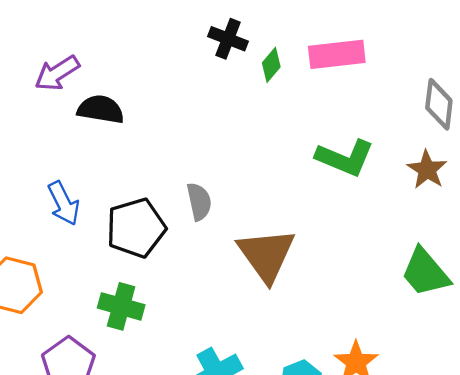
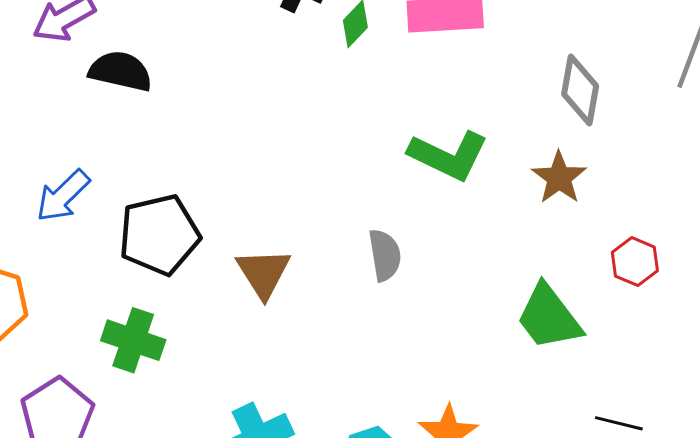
gray semicircle: (199, 202) -> (385, 255), moved
blue arrow: (64, 203) -> (63, 196), turned 69
brown triangle: (266, 255) -> (263, 273), moved, size x0.7

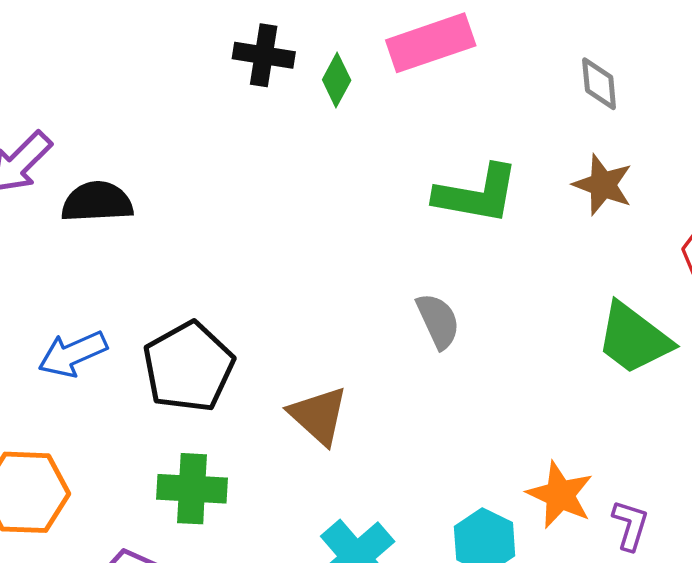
gray diamond: (580, 90) -> (599, 84), size x0.7
blue arrow: (63, 196) -> (73, 354), turned 36
brown triangle: (263, 273) -> (318, 415), moved

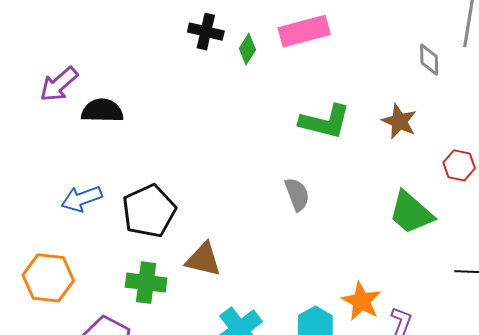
gray diamond: (599, 84) -> (429, 60), moved
brown triangle: (318, 415) -> (203, 260), moved, turned -33

